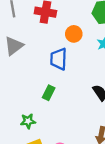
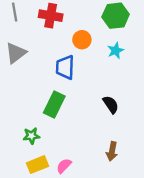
green rectangle: (49, 93) -> (54, 105), size x1.5

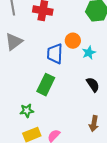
orange circle: (82, 40) -> (73, 41), moved
cyan star: (116, 50) -> (89, 53), moved

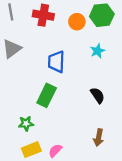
orange circle: (73, 41) -> (77, 22), moved
cyan star: (89, 53) -> (97, 51), moved

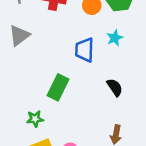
blue trapezoid: (56, 62) -> (85, 50), moved

